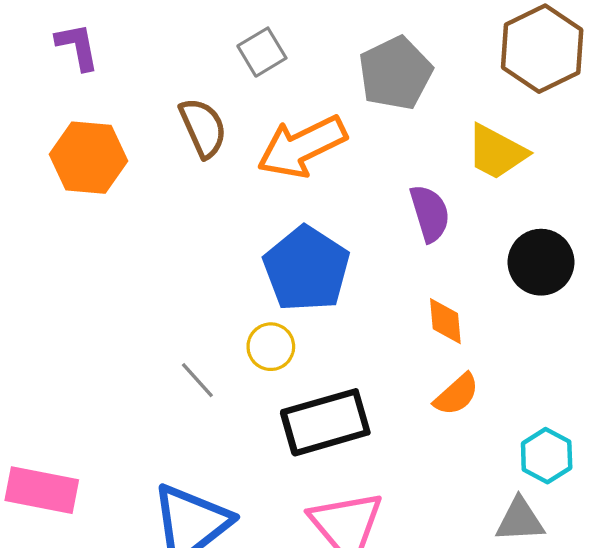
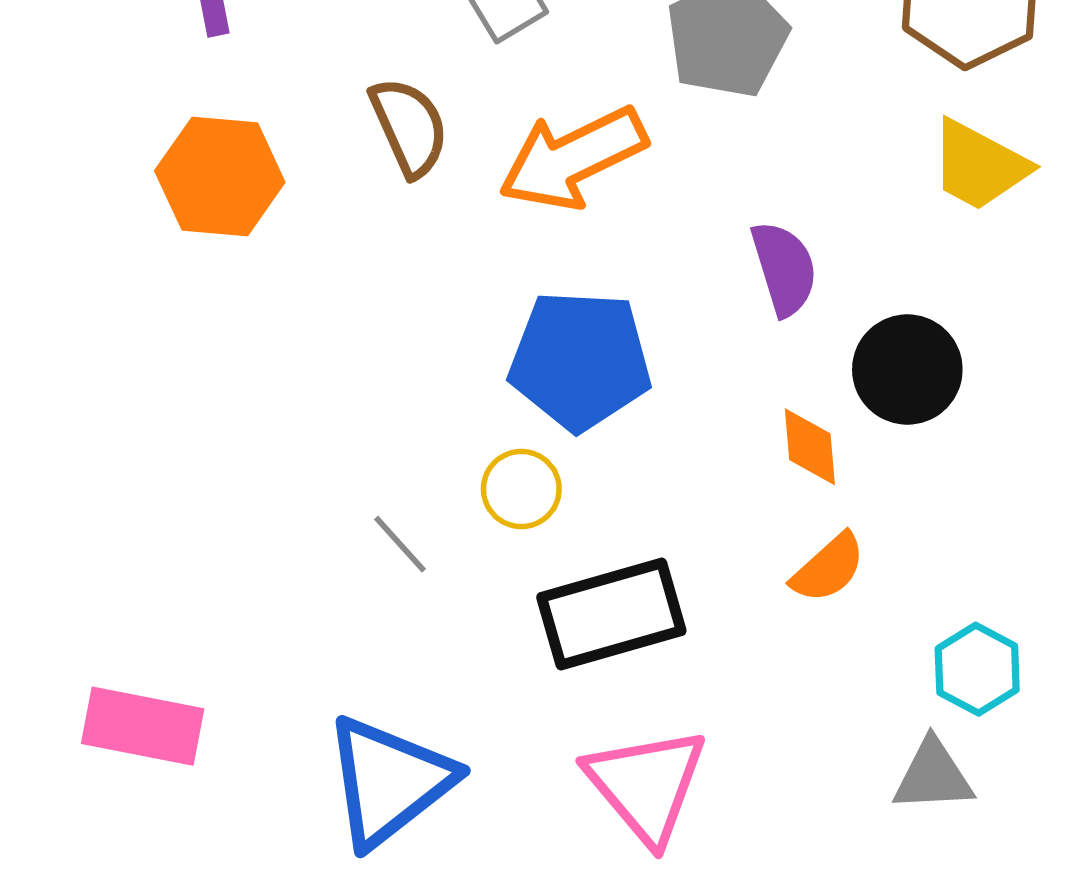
yellow trapezoid: (497, 152) -> (979, 165), moved
black circle: (541, 262) -> (907, 370), moved
blue pentagon: (306, 269) -> (580, 360), turned -30

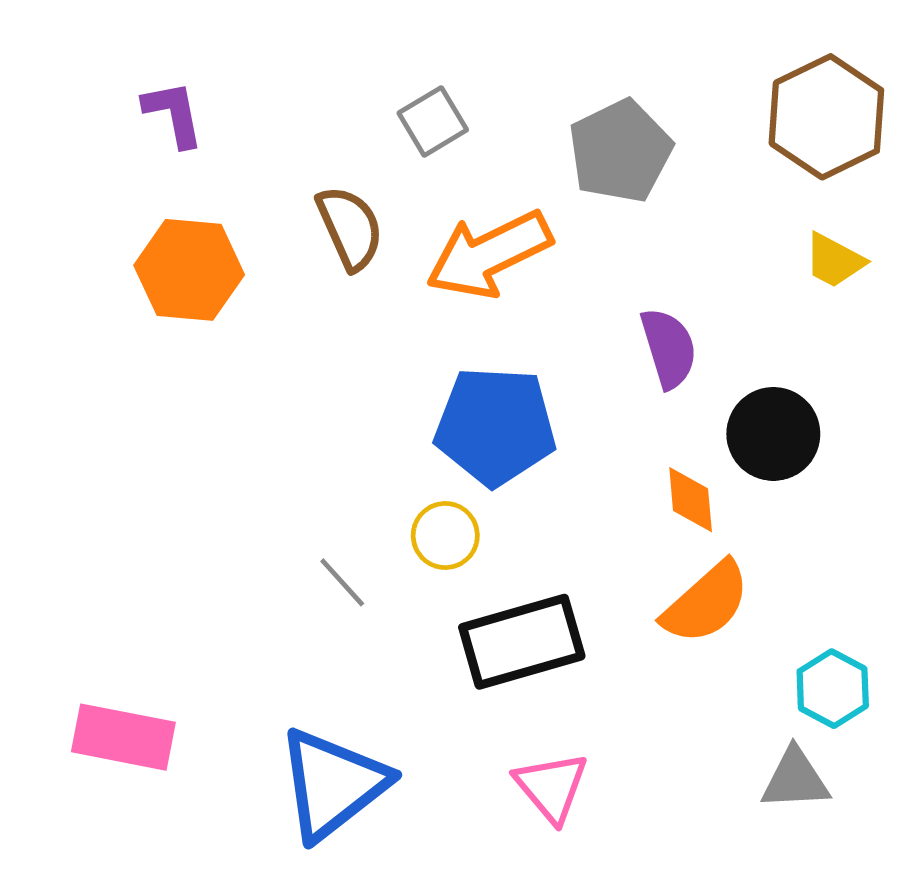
yellow trapezoid: (979, 165) -> (834, 261), size x0.7
orange semicircle: (828, 568) -> (706, 603), size x1.4
pink triangle: (646, 785) -> (551, 787), size x0.7

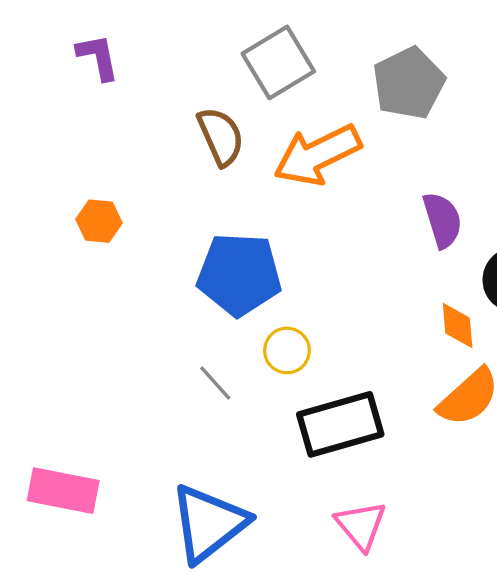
gray square: (433, 121) -> (278, 62), size x1.5
orange hexagon: (189, 270) -> (99, 221), moved, size x0.6
blue pentagon: (495, 426) -> (239, 274), moved

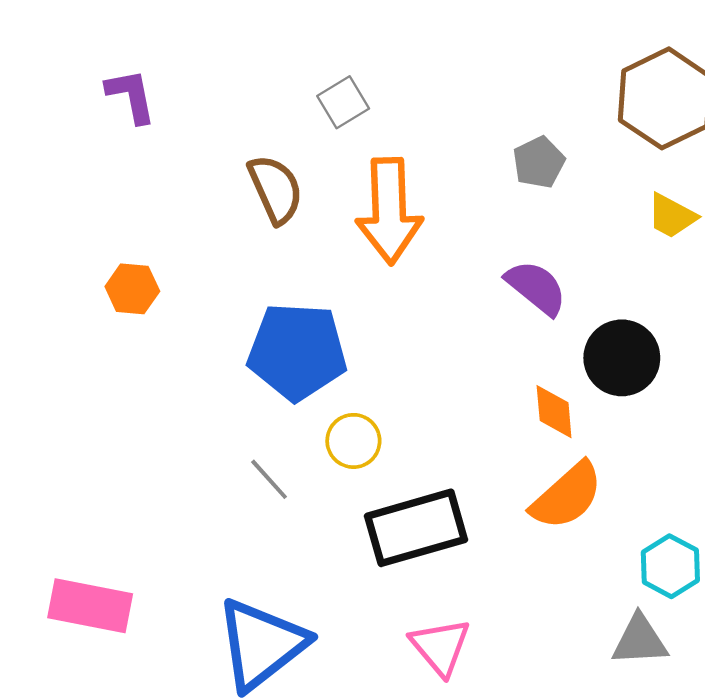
gray square: (278, 62) -> (343, 102), size x0.6
gray pentagon: (409, 83) -> (539, 162), moved, size x0.6
orange arrow: (317, 155) -> (389, 211), turned -66
purple semicircle: (442, 220) -> (536, 288), turned -34

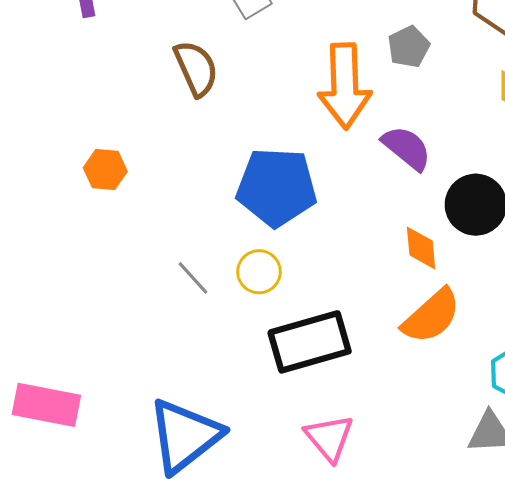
orange arrow: (389, 211) -> (345, 86), moved
orange hexagon: (132, 289) -> (105, 170), moved
blue pentagon: (297, 351) -> (277, 187), moved
gray line: (269, 479) -> (193, 278), moved

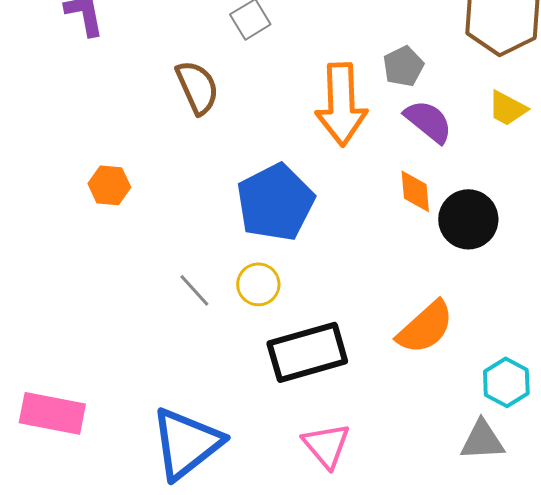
purple semicircle: (407, 148) -> (428, 121), moved
blue pentagon: (277, 187) -> (275, 202), turned -30
orange diamond: (421, 248) -> (415, 191), moved

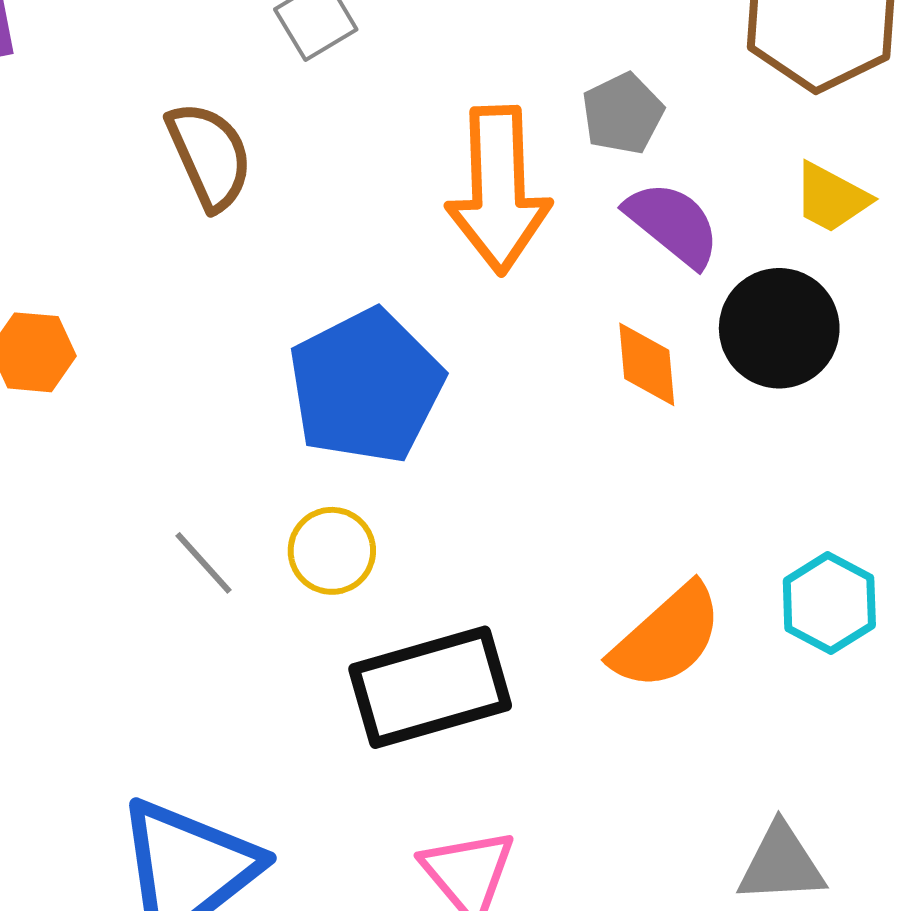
black circle: (468, 219) -> (779, 328), moved
cyan hexagon: (506, 382) -> (829, 603), moved

